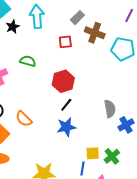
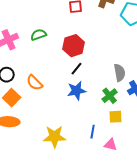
green semicircle: (28, 61) -> (39, 35), moved, turned -35
yellow square: (93, 153) -> (116, 117), moved
green cross: (112, 156) -> (110, 96), moved

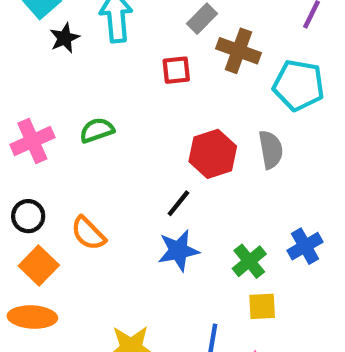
red hexagon: (74, 46) -> (213, 154), moved
gray semicircle: (120, 73) -> (271, 150), moved

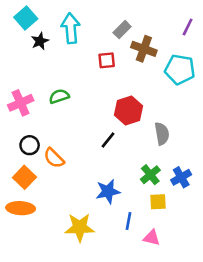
gray semicircle: (271, 150) -> (162, 134), moved
black circle: (28, 216) -> (30, 145), moved
blue cross: (305, 246) -> (181, 177), moved
blue star: (178, 250) -> (108, 191), moved

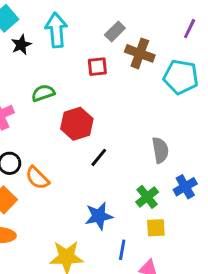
green semicircle: (59, 96) -> (43, 93), moved
red hexagon: (128, 110) -> (77, 124), moved
blue cross: (181, 177) -> (185, 187), moved

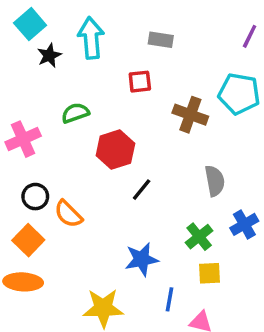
gray rectangle: (115, 32) -> (161, 40), turned 54
brown cross: (140, 53) -> (190, 115), moved

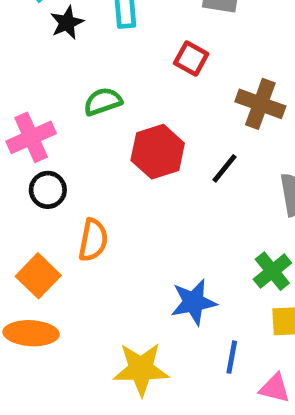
red square: (140, 82) -> (191, 58), turned 35
black line: (142, 190) -> (225, 168), moved
black circle: (35, 197) -> (48, 190), moved
orange semicircle: (68, 214) -> (93, 240), turned -124

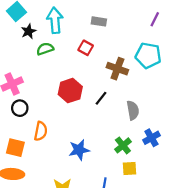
green semicircle: (103, 101) -> (45, 49), moved
orange square: (38, 276) -> (15, 148), turned -30
blue star: (194, 302) -> (79, 150), moved

